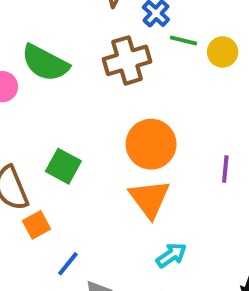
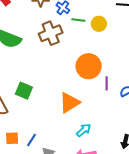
orange circle: (151, 144) -> (89, 66), moved
orange triangle: (149, 199) -> (69, 103), turned 40
orange square: (37, 225) -> (12, 138), moved, turned 32

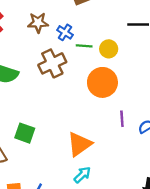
orange circle: (89, 66) -> (102, 82), moved
cyan arrow: (84, 130) -> (82, 175), moved

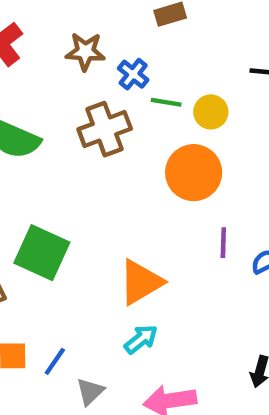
green square: (25, 133) -> (42, 253), size x1.4

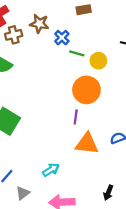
brown cross: (105, 129) -> (14, 35), moved, size x0.7
purple line: (223, 243) -> (76, 117), moved
orange triangle: (141, 282) -> (87, 144), moved, turned 30

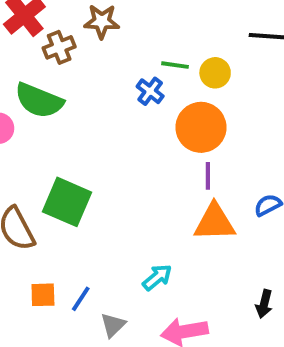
blue cross: (62, 38) -> (150, 91), moved
purple line: (76, 117) -> (208, 176), moved

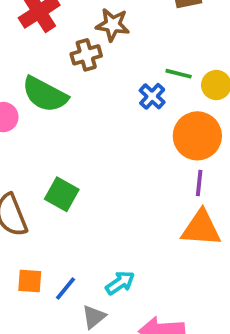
brown cross: (59, 47) -> (86, 55), moved
green square: (67, 202) -> (62, 194), size x0.7
cyan arrow: (157, 277) -> (120, 283), moved

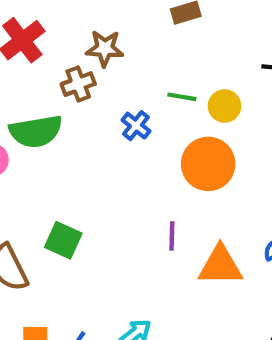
green semicircle: (45, 94) -> (36, 131), turned -33
blue cross: (152, 96) -> (136, 126), moved
purple line: (199, 183) -> (172, 236), moved

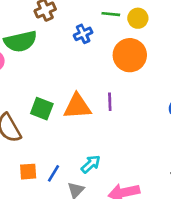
blue cross: (136, 126) -> (83, 34), turned 30
orange triangle: (220, 266) -> (77, 106), moved

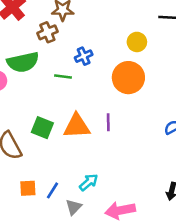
green line: (111, 14) -> (63, 77), moved

